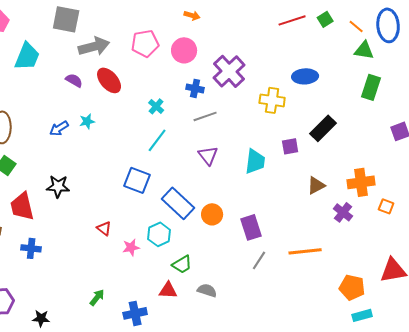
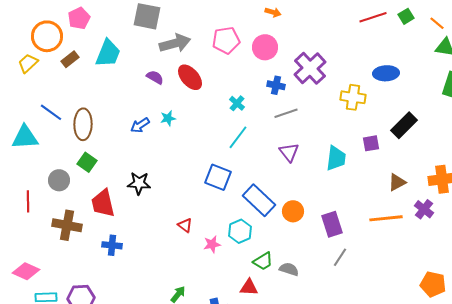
orange line: (305, 251) -> (386, 218), moved
gray semicircle: (207, 290) -> (289, 269), moved

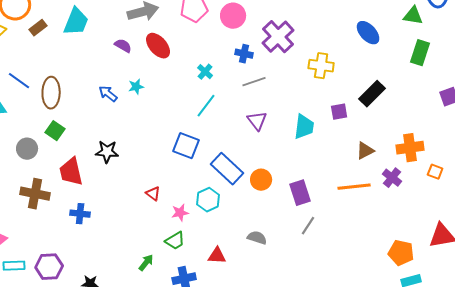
blue ellipse: (386, 73) -> (368, 33), moved, turned 50
blue arrow: (140, 125) -> (108, 94), turned 72
green trapezoid: (263, 261) -> (175, 241), moved

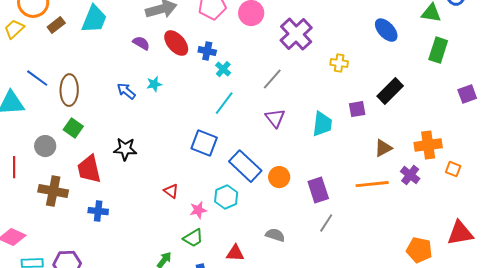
blue cross: (244, 54) -> (207, 51), moved
yellow cross: (321, 66) -> (339, 63), size x0.7
gray line: (254, 82) -> (272, 79), turned -30

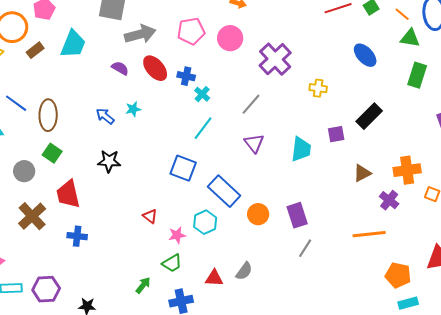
black star: (125, 149) -> (109, 161), moved
orange circle: (279, 177) -> (258, 214), moved
orange line: (372, 184) -> (369, 234), moved
brown cross: (53, 191) -> (32, 216), turned 36
gray semicircle: (275, 235) -> (244, 271), moved, turned 108

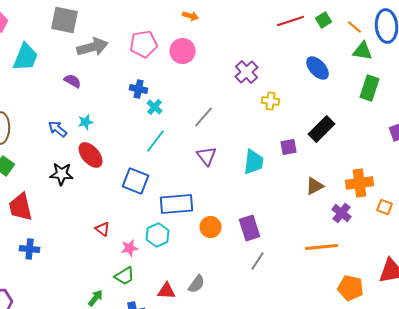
purple cross: (275, 59) -> (247, 72), moved, size x0.7
red ellipse: (155, 68) -> (91, 155), moved
blue rectangle: (224, 191) -> (177, 204), turned -48

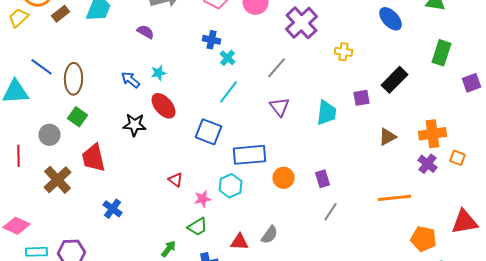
purple cross: (247, 72) -> (302, 23), moved, size x1.4
green rectangle: (370, 88) -> (442, 53), moved
purple cross: (342, 213) -> (428, 164), moved
purple rectangle: (250, 228) -> (322, 179), size x0.7
blue cross: (30, 249) -> (112, 209), moved, turned 30

